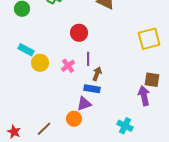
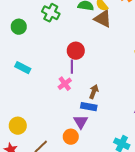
purple line: (88, 59) -> (72, 67), moved
yellow circle: (40, 63) -> (18, 126), moved
purple triangle: (84, 104) -> (81, 122), turned -42

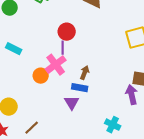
pink cross: (65, 84) -> (56, 65), size x1.5
orange circle: (71, 137) -> (41, 76), moved

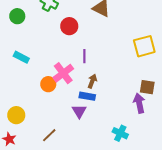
red circle: (67, 32) -> (69, 26), moved
purple line: (63, 48) -> (84, 56), moved
brown line: (32, 128) -> (49, 135), moved

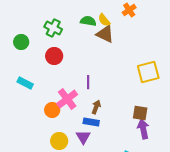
red circle: (69, 26) -> (54, 56), moved
brown square: (147, 87) -> (140, 113), moved
yellow circle: (16, 115) -> (59, 141), moved

